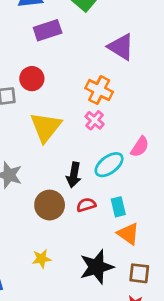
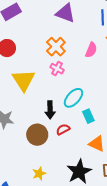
orange cross: (99, 90) -> (56, 47), turned 30
pink semicircle: (140, 147) -> (91, 50), moved
cyan rectangle: (118, 207) -> (88, 116), moved

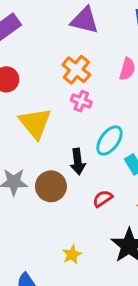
red semicircle: (63, 129) -> (103, 199), moved
brown circle: (37, 135) -> (51, 186), moved

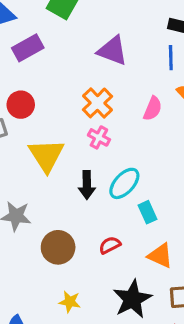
black arrow: (78, 162) -> (87, 185), moved
brown circle: (51, 186) -> (58, 247), moved
yellow star: (72, 255) -> (70, 302), turned 30

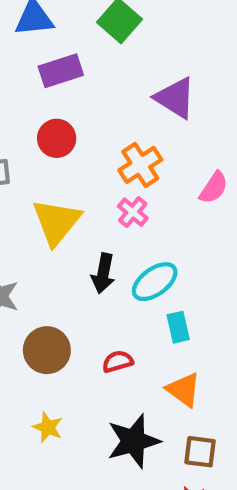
red circle: (21, 105) -> (57, 138), moved

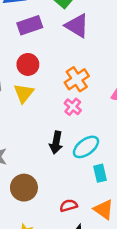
purple triangle: (175, 98) -> (77, 26), moved
yellow triangle: (56, 222) -> (24, 93), moved, size x0.7
red semicircle: (118, 361) -> (69, 206), moved

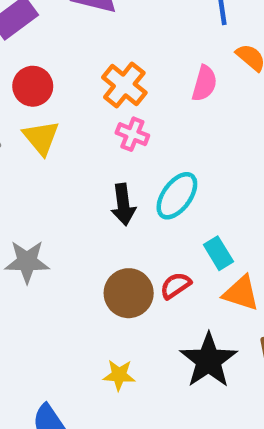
cyan rectangle: (100, 173) -> (218, 253), moved
brown circle: (24, 188) -> (129, 293), moved
red semicircle: (69, 206) -> (176, 285), moved

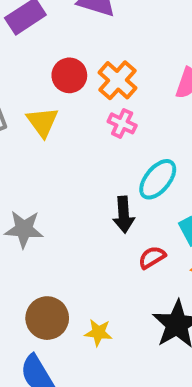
red circle: (33, 86) -> (69, 75), moved
black arrow: (123, 205) -> (124, 215), moved
brown circle: (129, 293) -> (47, 318), moved

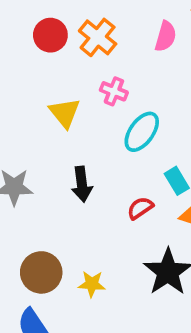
yellow triangle: (42, 122) -> (65, 113), moved
pink cross: (122, 123) -> (114, 91), moved
black arrow: (124, 215) -> (82, 184), moved

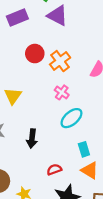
yellow triangle: (65, 113) -> (13, 96), moved
red semicircle: (140, 208) -> (54, 170), moved

